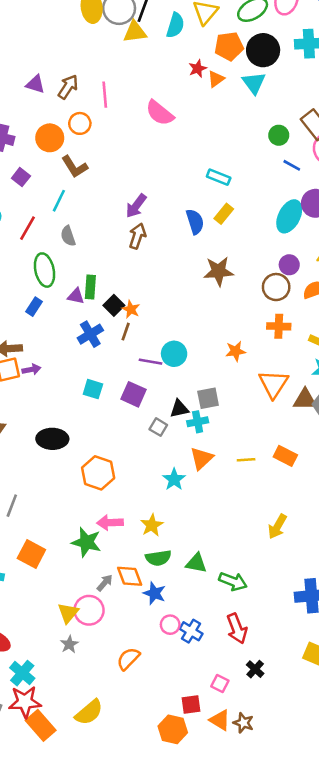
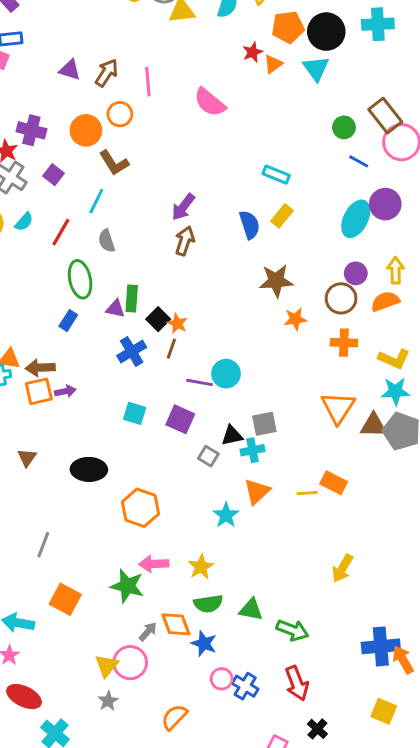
orange star: (236, 351) -> (295, 319), moved
orange rectangle: (285, 456) -> (334, 483), moved

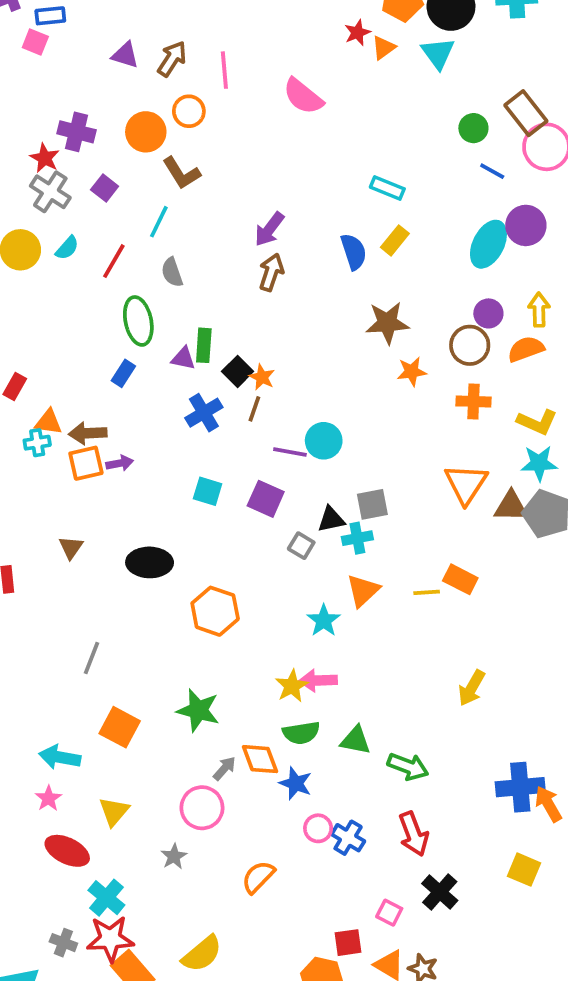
pink arrow: (154, 564) -> (318, 680), moved
yellow triangle: (107, 666) -> (114, 811), moved
black cross: (317, 729) -> (440, 892), size x1.4

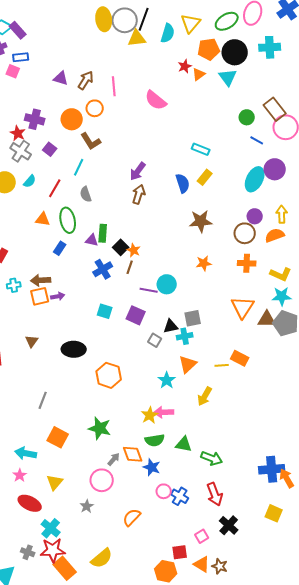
orange star: (412, 371) -> (204, 263), moved
orange triangle: (48, 422) -> (43, 219), moved
yellow arrow: (472, 688) -> (205, 396), moved
pink square: (389, 913) -> (202, 536), turned 32

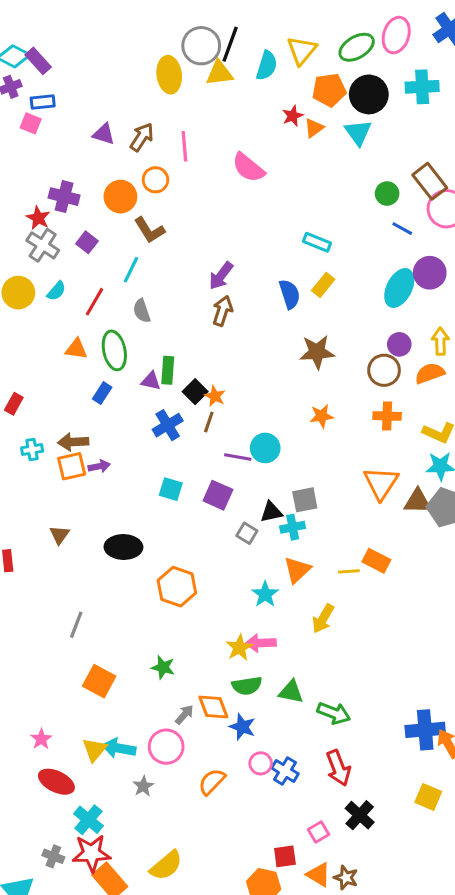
yellow ellipse: (104, 19) -> (169, 75), moved
green star: (100, 428) -> (163, 667), size x0.7
cyan arrow: (26, 453) -> (119, 748), moved
orange semicircle: (132, 517) -> (212, 782), moved

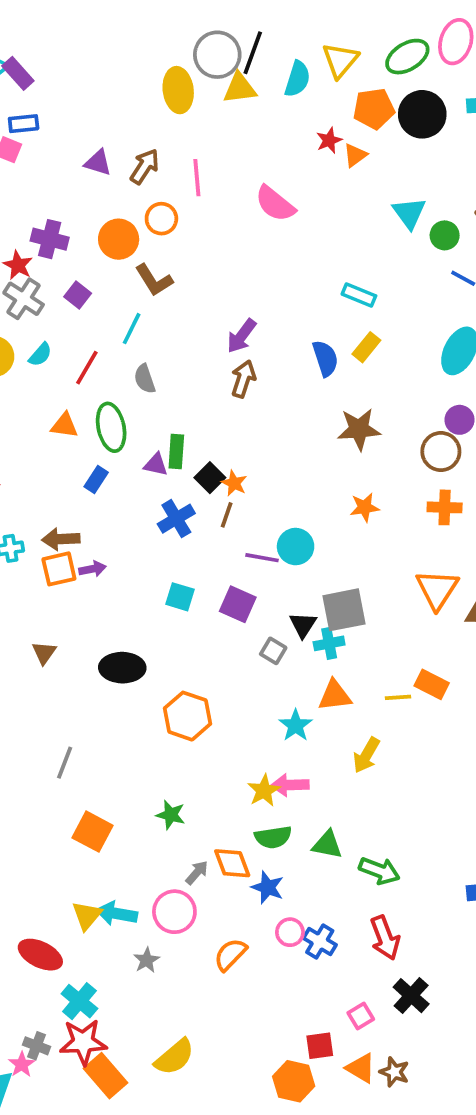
cyan triangle: (358, 133) -> (409, 213), moved
gray square: (305, 500) -> (344, 610), size x1.4
black triangle: (271, 512) -> (303, 625), turned -45
orange triangle: (297, 570) -> (335, 696), turned 36
pink star: (41, 739) -> (22, 1064), moved

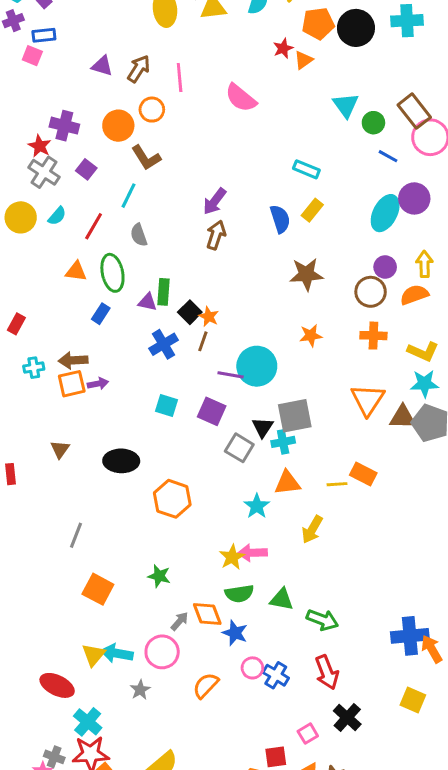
cyan circle: (296, 547) -> (257, 366), size x1.4
gray square: (273, 651) -> (239, 448), size x1.4

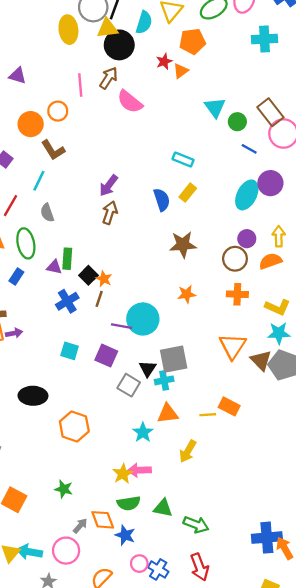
black circle: (356, 28) -> (119, 45), moved
brown arrow: (139, 69) -> (109, 78), moved
brown triangle: (403, 417) -> (261, 360), turned 45

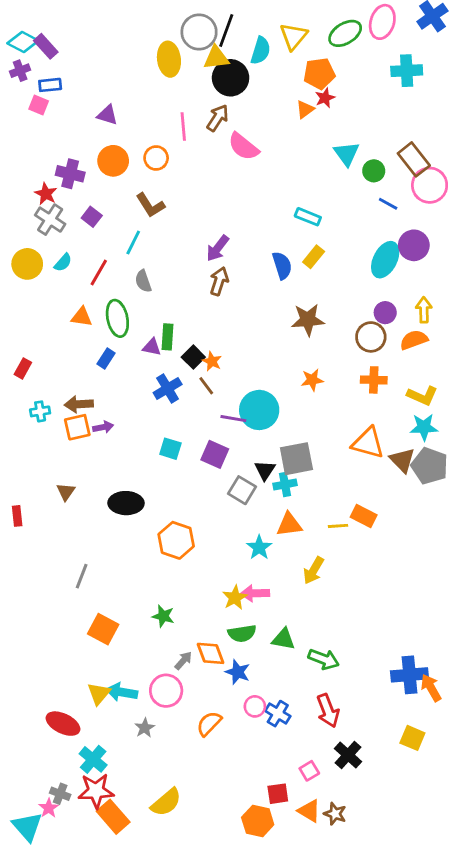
red star: (164, 61) -> (325, 98), moved
orange circle: (31, 124) -> (113, 161), moved
brown line: (99, 299) -> (206, 386), turned -56
orange triangle: (233, 346) -> (368, 443), turned -48

